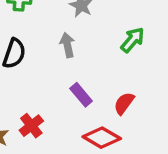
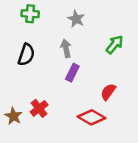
purple rectangle: (81, 95) -> (72, 73), moved, turned 66

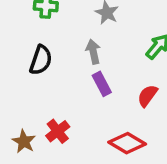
purple rectangle: (72, 73) -> (102, 84), turned -54
red semicircle: (108, 92) -> (147, 96), moved

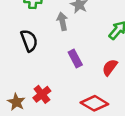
gray arrow: (93, 52) -> (62, 21), moved
black semicircle: (41, 60) -> (29, 41), turned -40

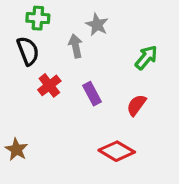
black semicircle: (29, 41) -> (28, 51), moved
red cross: (42, 94) -> (49, 85), moved

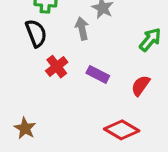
purple rectangle: (92, 94) -> (98, 74), turned -35

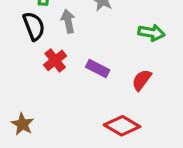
gray arrow: (82, 28) -> (68, 21), moved
green arrow: (150, 40) -> (151, 33), turned 60

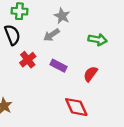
gray arrow: (68, 21) -> (51, 35), moved, turned -112
red diamond: (122, 126) -> (76, 107), turned 35

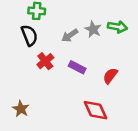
gray star: (62, 16) -> (93, 29), moved
green arrow: (98, 40) -> (118, 27), moved

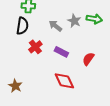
black semicircle: (29, 35) -> (22, 26), turned 30
gray arrow: (70, 35) -> (55, 26), turned 72
red diamond: (95, 110) -> (64, 81), moved

